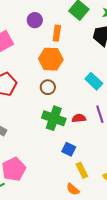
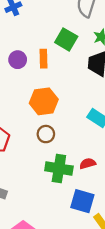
orange rectangle: (57, 33) -> (44, 59), moved
blue square: (69, 149) -> (82, 201), size x1.5

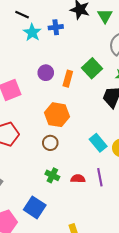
green cross: (59, 168) -> (52, 175), size x0.6
blue square: (82, 201) -> (35, 207), moved

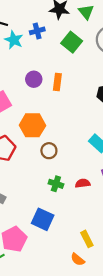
green square: (92, 68) -> (72, 42), moved
orange hexagon: (57, 115) -> (32, 125), moved

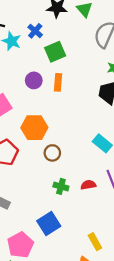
blue cross: (37, 31) -> (35, 31), turned -32
green square: (72, 42) -> (55, 52), moved, turned 30
blue square: (43, 219) -> (49, 223), turned 35

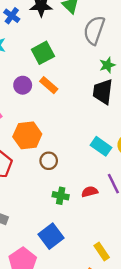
blue cross: (35, 31) -> (12, 16), moved
orange rectangle: (58, 82) -> (49, 85), turned -49

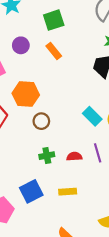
purple circle: (23, 85) -> (21, 45), moved
green cross: (61, 196) -> (47, 156), turned -32
yellow rectangle: (102, 251) -> (68, 192), moved, turned -70

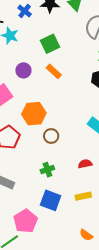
green cross: (47, 156) -> (47, 170), moved
blue square: (31, 191) -> (51, 200), turned -35

